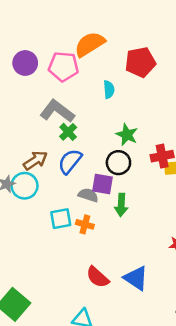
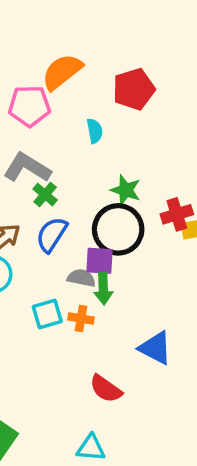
black circle: (118, 163) -> (118, 229), size x1.5
green arrow: (121, 205) -> (103, 289), moved
blue triangle: (136, 278) -> (155, 348), moved

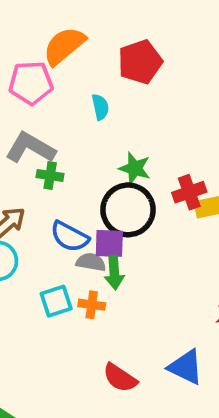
green cross: (45, 195) -> (50, 176), turned -30
blue semicircle: (52, 234) -> (70, 237), moved, turned -93
blue triangle: (155, 348) -> (186, 367), moved

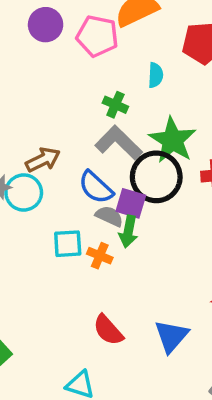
gray L-shape: (30, 148) -> (119, 143), moved
green star: (135, 168) -> (172, 140), size x1.5
green cross: (50, 176) -> (115, 105), moved
blue triangle: (186, 367) -> (171, 336), turned 30

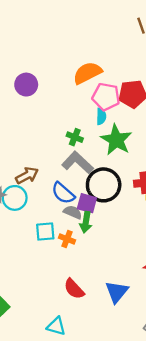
pink pentagon: (97, 36) -> (106, 97), moved
green star: (172, 140) -> (116, 140), moved

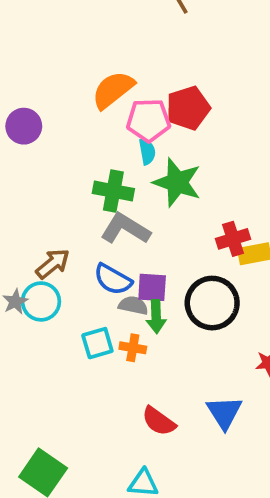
green cross: (75, 137) -> (113, 191), size x1.5
black circle: (104, 185) -> (212, 303), moved

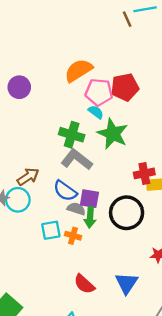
cyan semicircle: (147, 152) -> (96, 112), turned -49

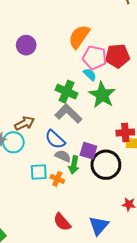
orange semicircle: (78, 70) -> (79, 37), turned -30
purple square: (89, 199) -> (88, 151), moved

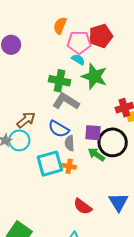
orange semicircle: (79, 37) -> (60, 26), size x0.7
gray semicircle: (63, 156) -> (70, 143), turned -105
green arrow: (74, 165) -> (96, 155), moved, turned 126
cyan square: (39, 172) -> (50, 164), size x1.5

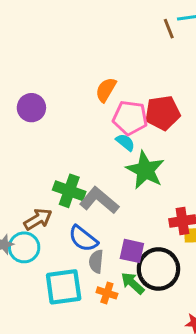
green cross: (60, 81) -> (69, 191), moved
orange cross: (69, 166) -> (107, 293), moved

